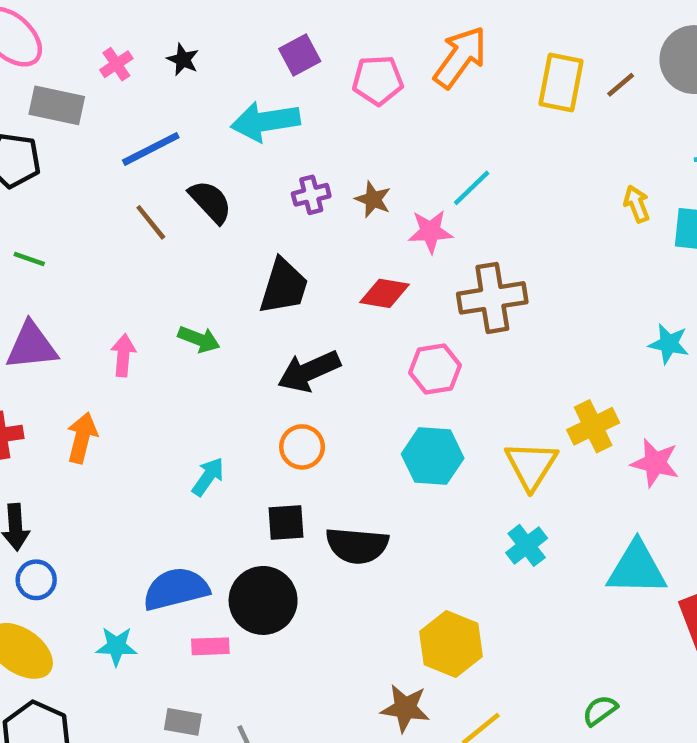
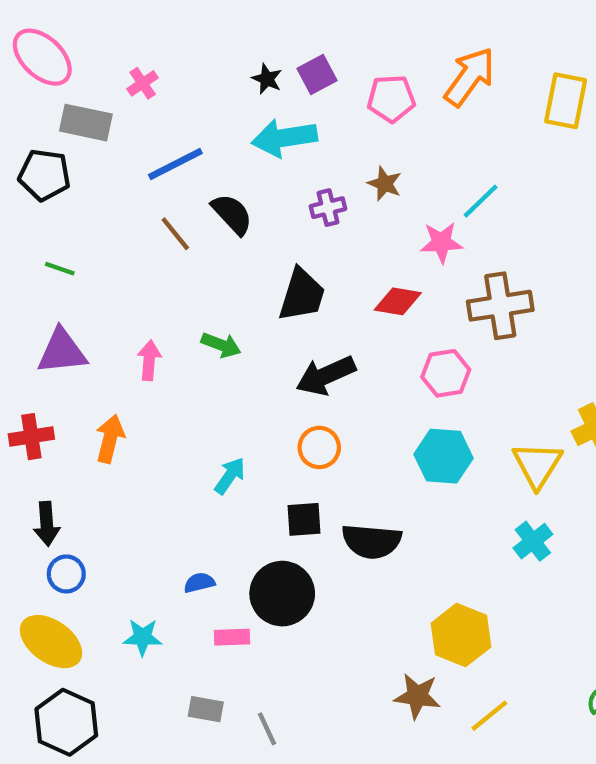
black star: (183, 60) -> (267, 79), moved
brown star: (373, 199) -> (385, 184), moved
blue semicircle: (176, 589) -> (199, 583), size x0.5

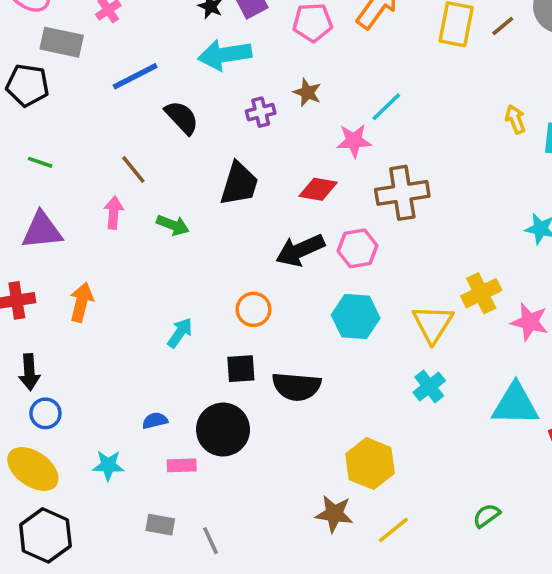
brown line: (175, 234) -> (133, 170), moved
pink arrow: (149, 360) -> (114, 213), moved
black arrow: (326, 376) -> (300, 250), moved

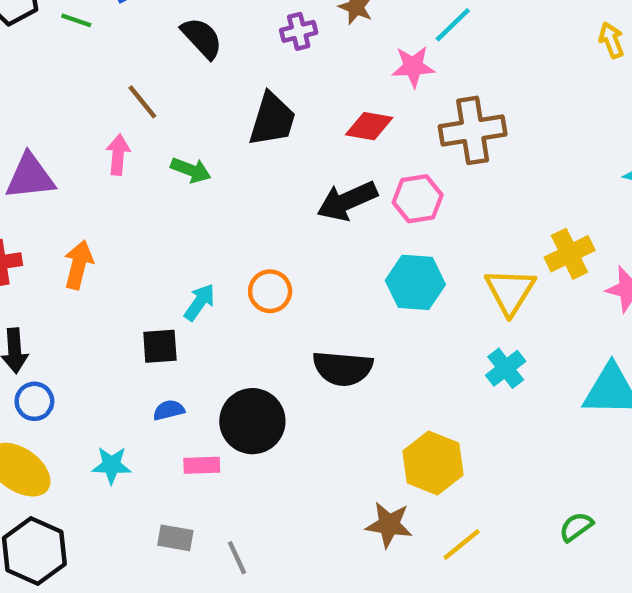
green line: (40, 162) -> (76, 20), moved
orange circle: (253, 309) -> (270, 291), moved
black square: (241, 369) -> (160, 346), moved

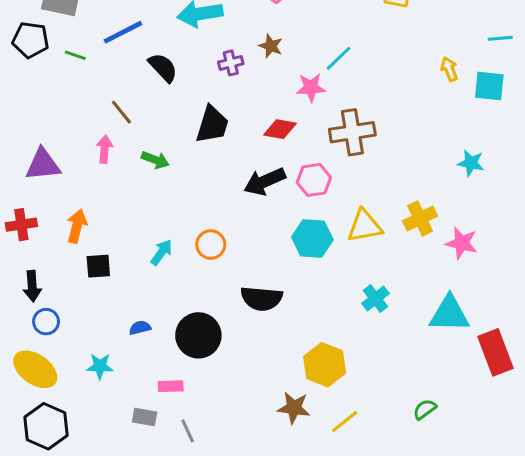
yellow triangle: (510, 291) -> (365, 226), moved, turned 48
black square: (160, 346) -> (98, 266), moved
pink rectangle: (202, 465) -> (171, 386), moved

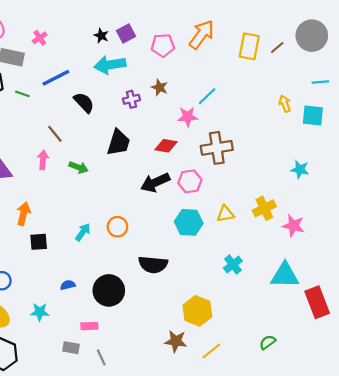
yellow triangle: (365, 226) -> (225, 214), size x0.7

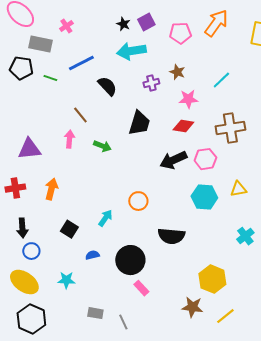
pink star: (188, 117) -> (188, 99), moved
cyan arrow: (83, 232) -> (105, 218), moved
black square: (39, 242) -> (69, 229), moved, turned 36
pink rectangle: (89, 326) -> (141, 288), moved, turned 49

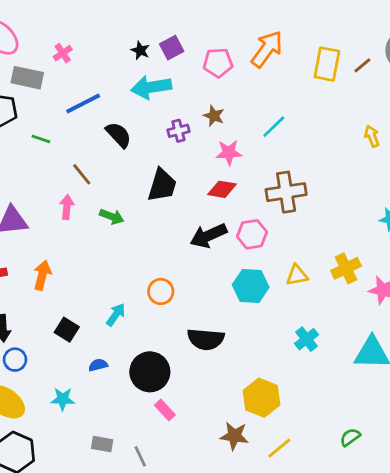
green line: (50, 78) -> (41, 139), moved

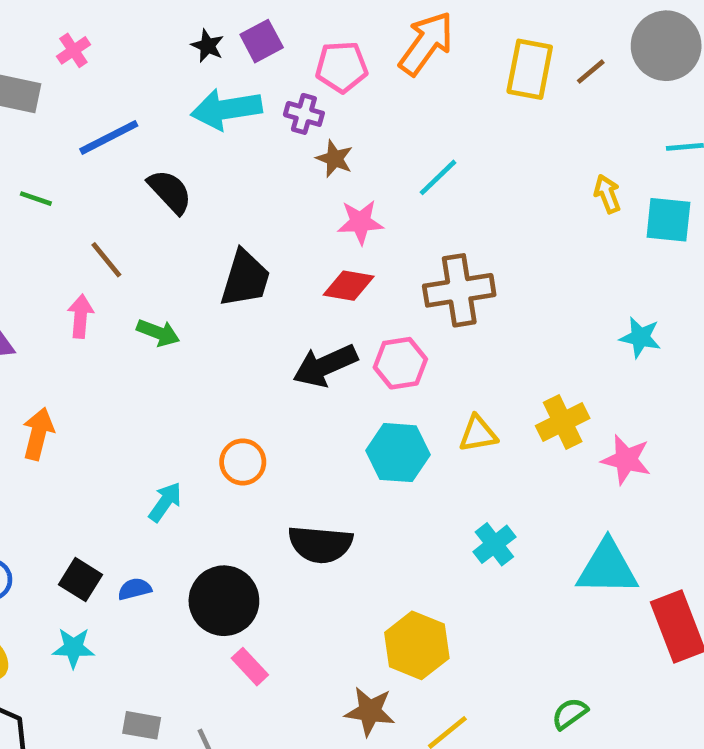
purple cross: (178, 131) -> (304, 114), moved, turned 30
black square: (67, 330) -> (81, 580), moved

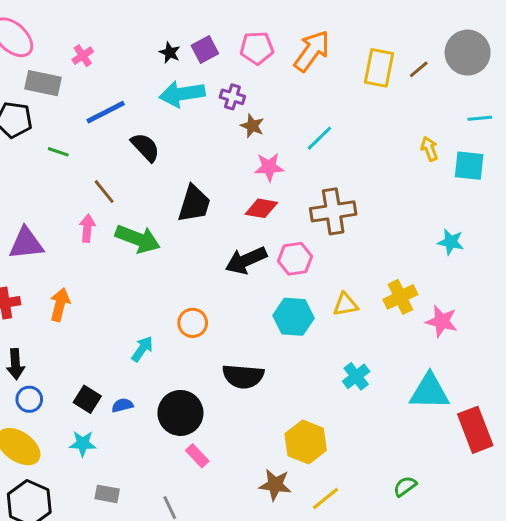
pink pentagon: (342, 67) -> (257, 48), moved
green arrow: (158, 333) -> (138, 239), size x1.6
gray rectangle: (142, 725) -> (107, 494), moved

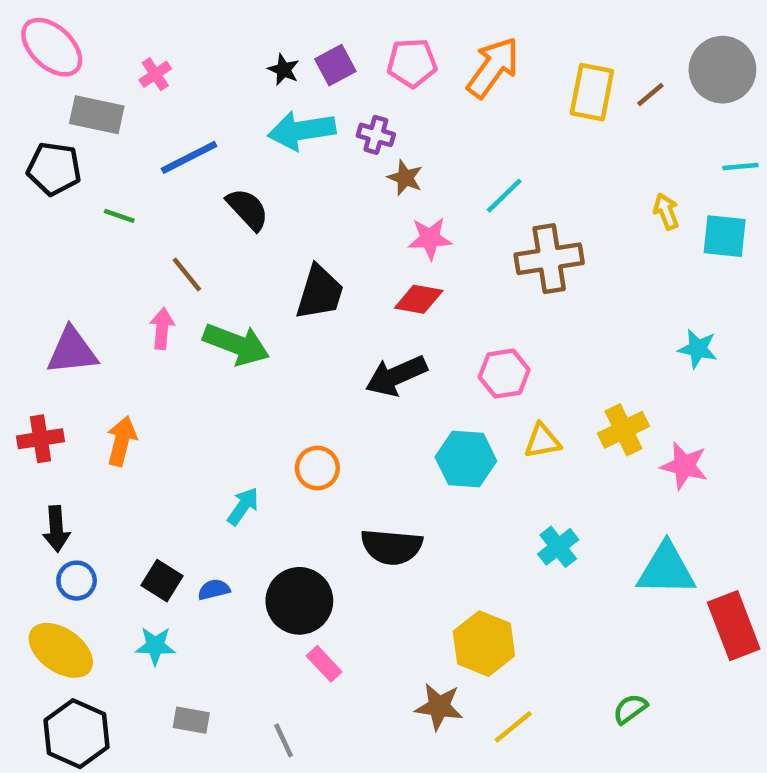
brown cross: (333, 211) -> (549, 259), moved
pink hexagon: (295, 259) -> (504, 374), moved

